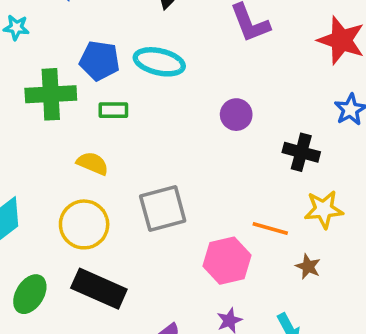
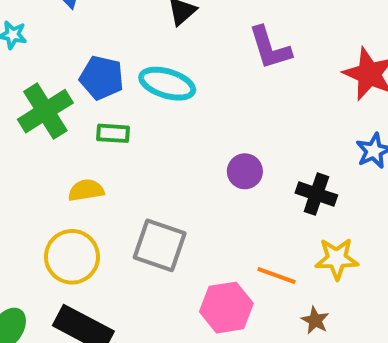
green cross: (51, 94) -> (45, 111), turned -33
purple circle: (236, 115) -> (245, 171), moved
yellow semicircle: (93, 163) -> (86, 190), turned -36
gray square: (163, 209) -> (160, 245), turned 30

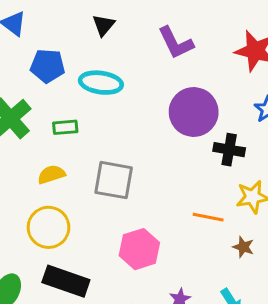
blue pentagon: (102, 78) -> (48, 66), moved
purple circle: (245, 171) -> (194, 112), moved, size x1.8
gray square: (160, 245) -> (114, 180), moved
pink hexagon: (226, 308) -> (139, 249), moved

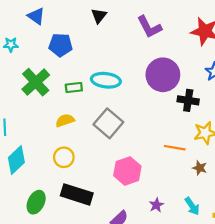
cyan ellipse: (101, 83) -> (106, 80), moved
gray square: (114, 180) -> (108, 123), turned 32
yellow circle: (49, 227) -> (64, 157), size x0.7

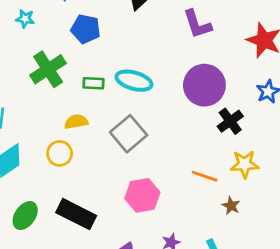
black cross: (188, 100) -> (230, 121), turned 36
yellow circle: (64, 157) -> (60, 153), moved

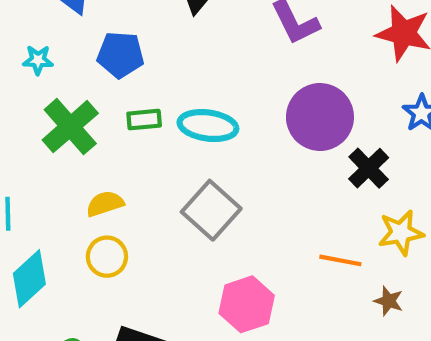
cyan star: (25, 19) -> (38, 60), moved
green rectangle: (93, 83) -> (144, 120), moved
yellow semicircle: (76, 122) -> (105, 204), moved

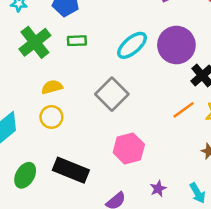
cyan ellipse: (208, 126) -> (132, 45), moved, turned -52
orange line: (340, 260) -> (184, 110), moved, turned -50

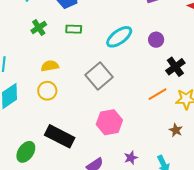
green cross: (35, 42) -> (39, 28), size x0.6
purple circle: (176, 45) -> (156, 40), size x0.5
green ellipse: (25, 175) -> (26, 152), moved

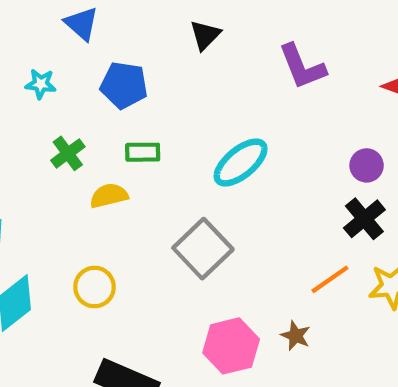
purple circle: (156, 40) -> (367, 165), moved
yellow semicircle: (50, 66) -> (109, 196), moved
brown star: (176, 130) -> (296, 336), moved

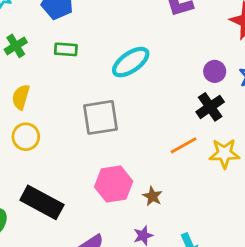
yellow semicircle: (109, 196) -> (21, 97), moved, turned -65
gray square: (203, 249) -> (100, 117), turned 30
brown star: (296, 336) -> (152, 196), moved

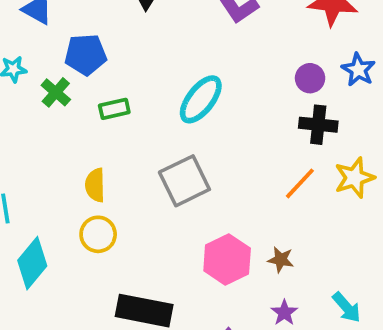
green cross: (16, 46) -> (56, 92), moved
yellow semicircle: (21, 97) -> (95, 185), moved
black cross: (210, 107) -> (318, 125), turned -32

